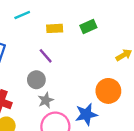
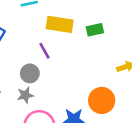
yellow rectangle: (55, 28) -> (60, 24), size x1.5
gray star: (46, 100) -> (25, 95), moved

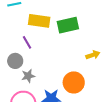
green rectangle: (95, 30) -> (68, 25), size x1.5
gray star: (25, 95) -> (28, 76), moved

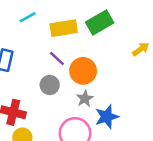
gray star: (28, 76) -> (85, 99), moved
orange circle: (74, 82) -> (83, 71), moved

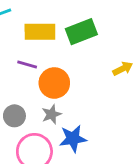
purple line: (57, 58) -> (27, 64), turned -36
gray circle: (50, 85) -> (14, 116), moved

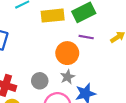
purple line: (27, 64) -> (86, 37), moved

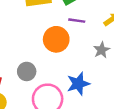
gray star: (68, 77) -> (102, 50), moved

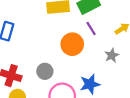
purple line: (77, 21) -> (91, 29), turned 48

